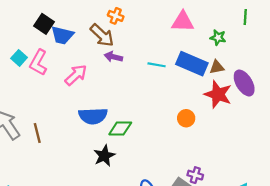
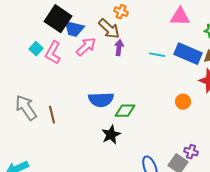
black square: (44, 24) -> (58, 19), size x1.5
purple arrow: (113, 57) -> (119, 48), turned 84
pink arrow: (76, 75) -> (86, 47), moved

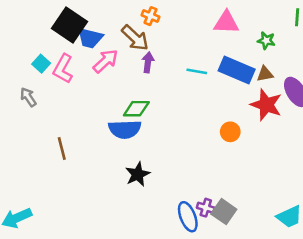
gray arrow: (26, 108) -> (28, 97), moved, size x0.6
green diamond: (125, 111) -> (136, 109), moved
purple cross: (191, 152) -> (206, 208), moved

